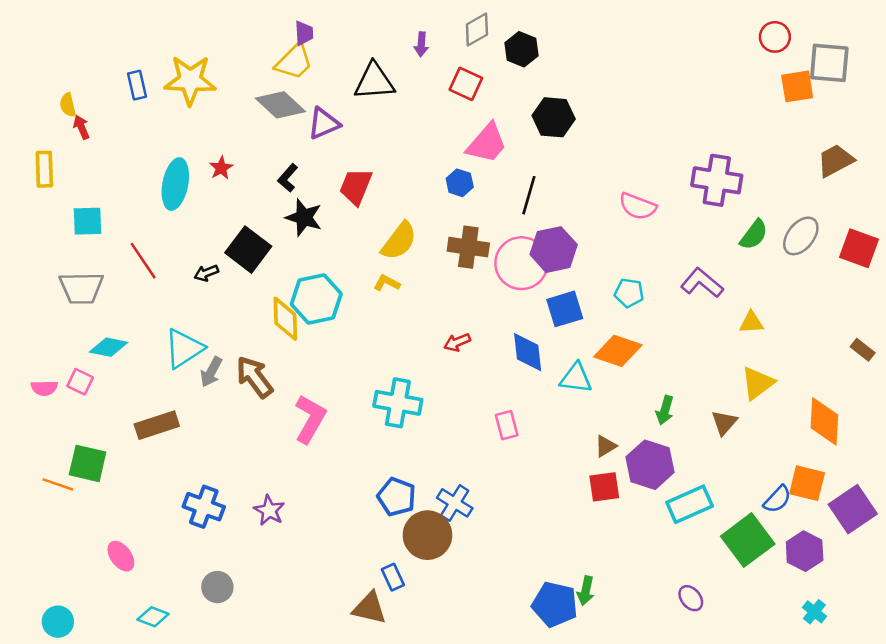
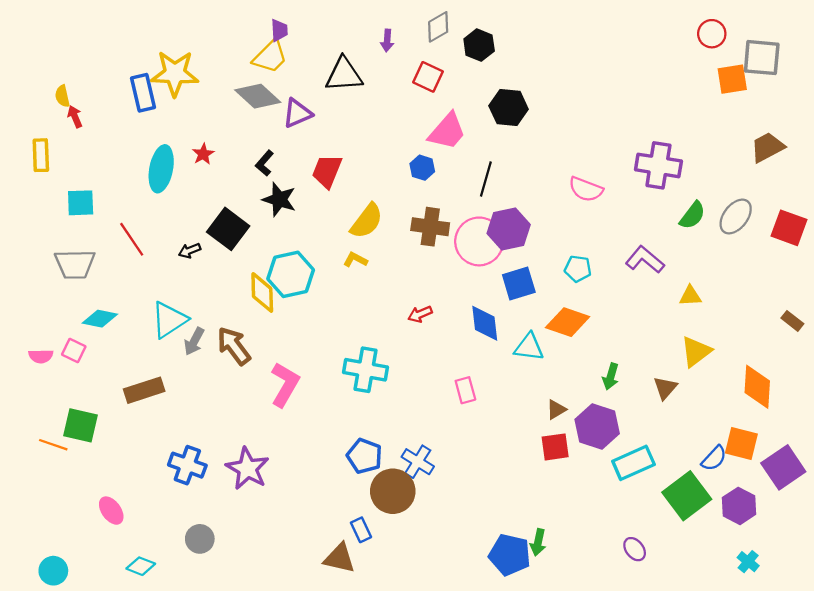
blue rectangle: (137, 85) -> (143, 93), moved, size x1.4
purple star: (269, 510) -> (247, 469), size x1.5

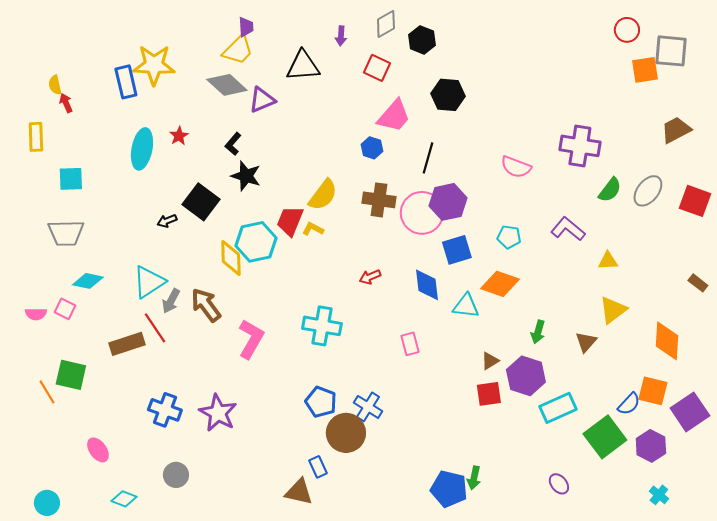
red trapezoid: (327, 171) -> (290, 221), moved
red line: (132, 239) -> (155, 328), moved
orange line: (53, 445) -> (47, 392), turned 40

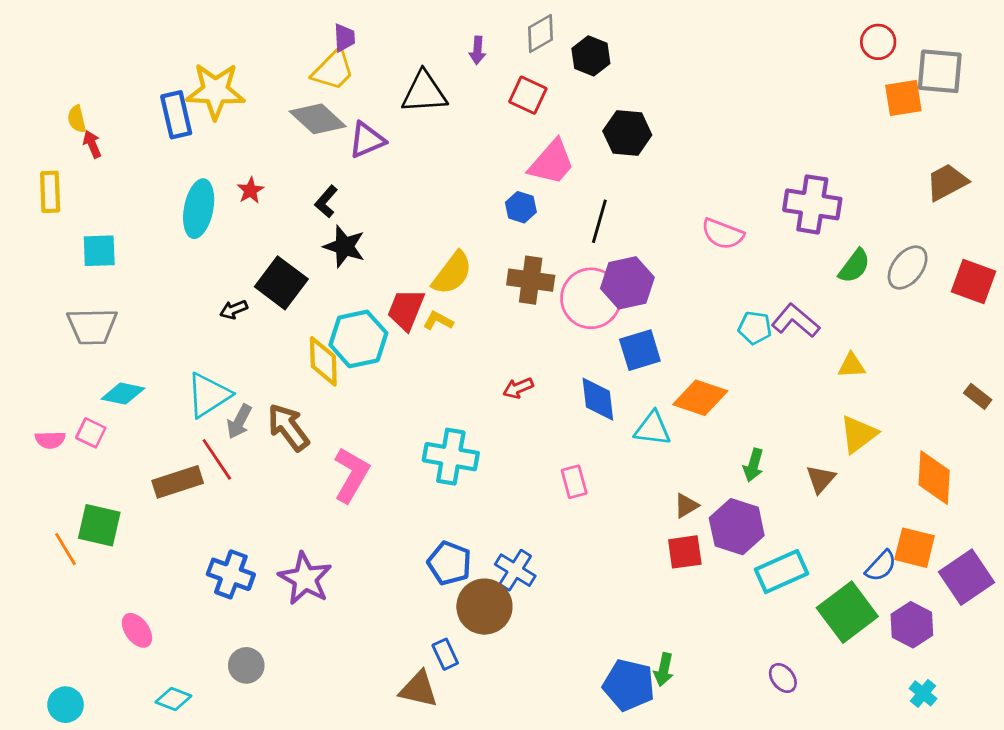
cyan pentagon: (509, 237) -> (755, 328), moved

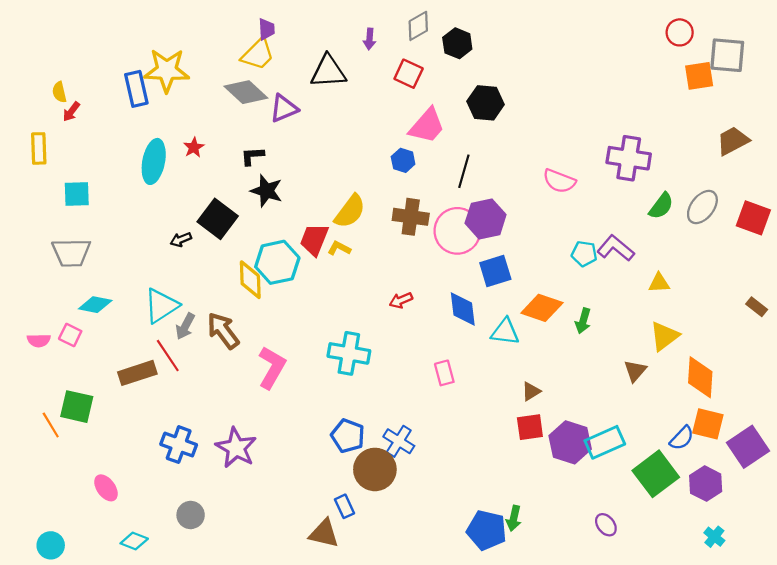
red arrow: (92, 144) -> (71, 112), turned -120
black L-shape: (326, 202) -> (252, 156), turned 45
green arrow: (753, 465) -> (583, 321), moved
orange diamond: (934, 478) -> (700, 377), moved
purple hexagon: (737, 527) -> (570, 442), moved

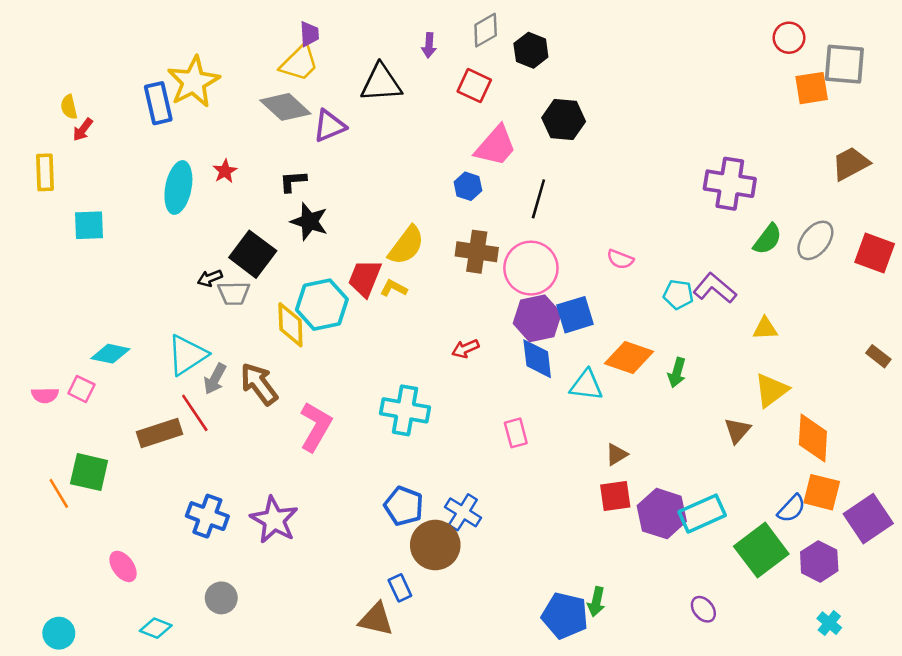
yellow star: (167, 70) -> (194, 82), turned -30
pink semicircle: (559, 181) -> (620, 259), moved, size x0.7
purple hexagon: (486, 219) -> (537, 318), moved
gray trapezoid: (71, 253) -> (234, 293), moved, size x0.7

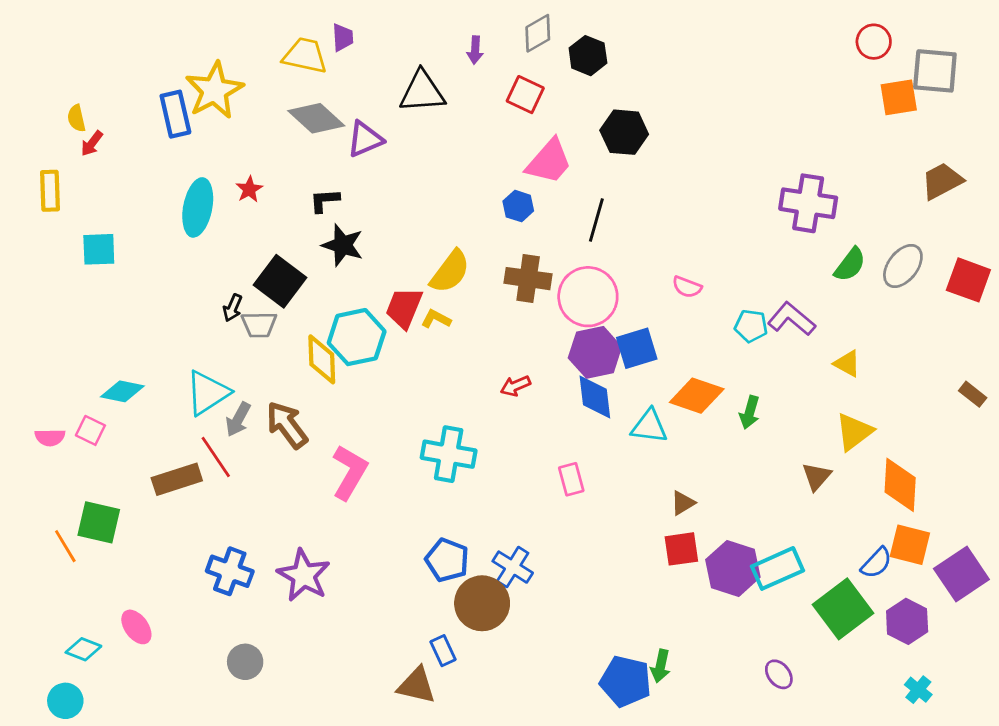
yellow trapezoid: (299, 63) -> (305, 56), moved, turned -123
black arrow: (210, 278) -> (233, 308), turned -45
yellow triangle: (765, 329) -> (847, 364), turned 32
cyan diamond: (156, 628) -> (83, 649), moved

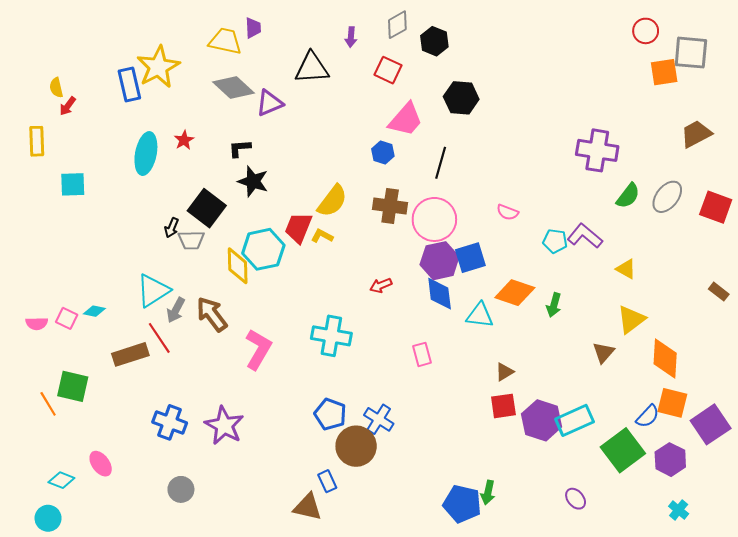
cyan diamond: (122, 391) -> (94, 311), moved, size x0.7

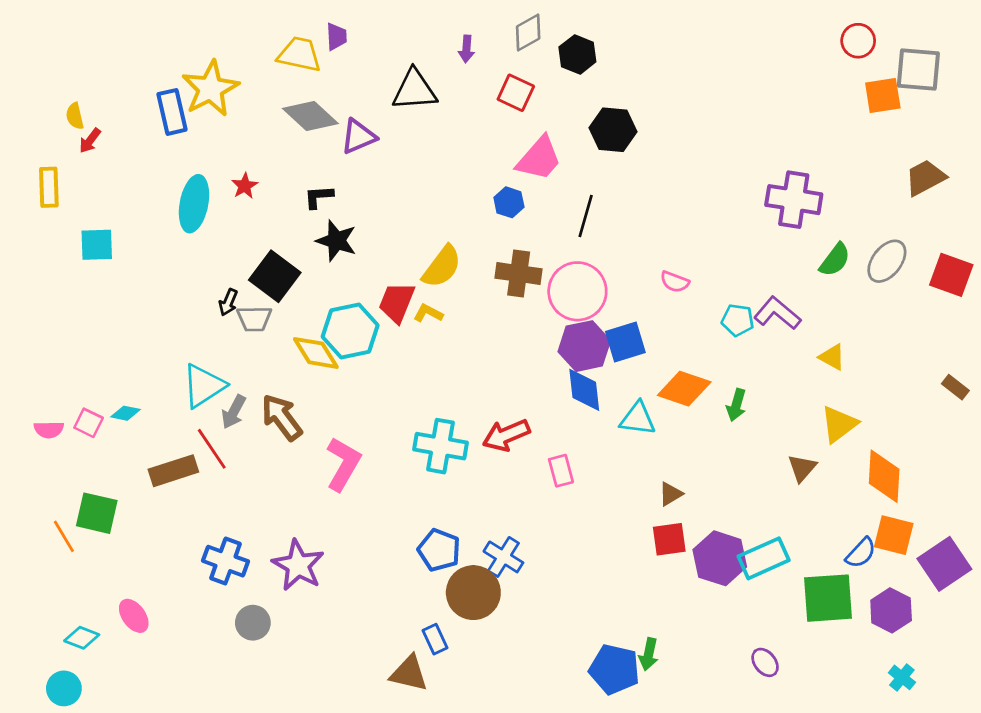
yellow diamond: (238, 266) -> (316, 353), turned -30
red arrow: (381, 285) -> (506, 435), moved, size x1.6
green square: (623, 450) -> (828, 598), turned 33
gray circle: (181, 489) -> (253, 623), moved

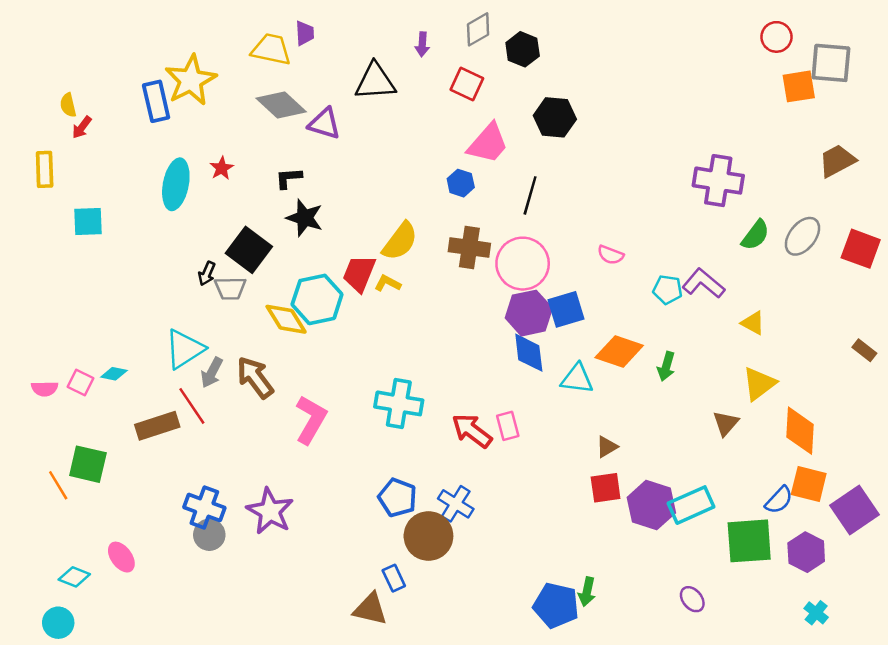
purple triangle: (358, 137) -> (324, 124), turned 40
red arrow: (506, 435) -> (472, 431), moved, turned 60
gray circle: (253, 623) -> (209, 535), moved

